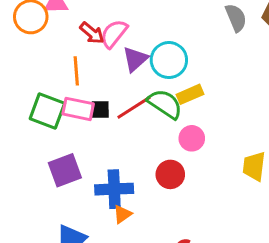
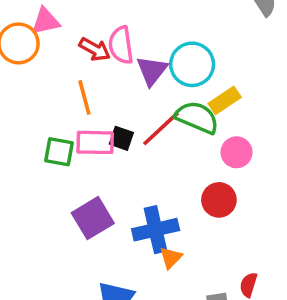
pink semicircle: (114, 34) -> (121, 45), turned -36
black square: (100, 110) -> (121, 138), turned 30
green square: (47, 111) -> (59, 152), size x0.7

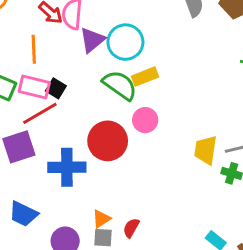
red line: (161, 128) -> (40, 113), moved
red circle: (219, 200) -> (108, 141), moved, size x1.4
orange triangle: (171, 258) -> (101, 219), moved

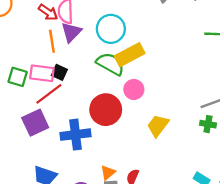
purple triangle: (92, 40) -> (71, 32), moved
orange line: (34, 49) -> (52, 41), moved
yellow rectangle: (145, 77) -> (130, 55), size x1.4
yellow trapezoid: (206, 150) -> (158, 126), moved, turned 35

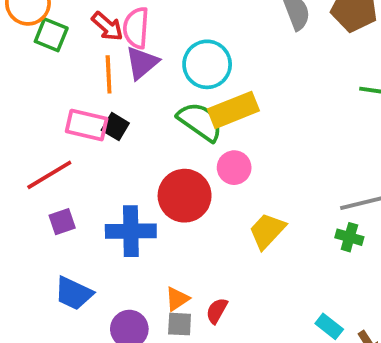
green square: (18, 77) -> (51, 35), moved
red line: (49, 94) -> (49, 175), moved
purple square: (35, 123) -> (62, 222), moved, size x0.6

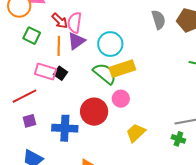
green square: (51, 35) -> (32, 36), moved

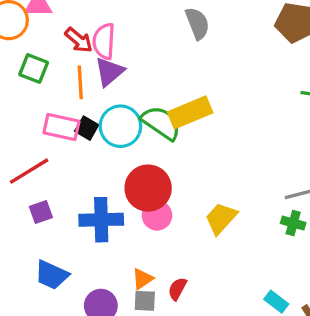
gray semicircle: (159, 20) -> (197, 23), moved
cyan circle: (110, 44) -> (120, 126), moved
pink circle: (121, 99) -> (157, 215), moved

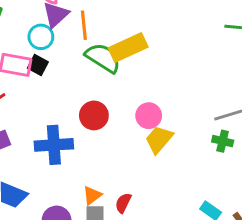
orange line: (80, 82) -> (84, 25), moved
cyan circle: (120, 126) -> (41, 37), moved, size x0.7
red circle: (148, 188) -> (94, 115), size x0.7
pink circle: (157, 215) -> (149, 116), moved

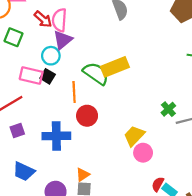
orange line: (84, 25) -> (74, 92), moved
pink circle: (149, 116) -> (143, 153), moved
green cross: (223, 141) -> (168, 109), moved, turned 32
red semicircle: (123, 203) -> (158, 184), moved

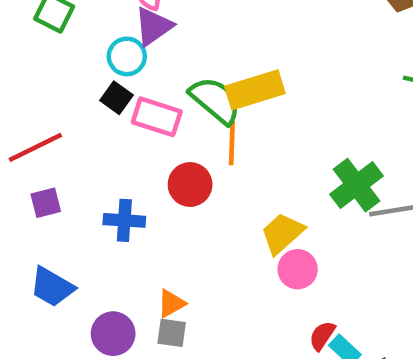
pink rectangle: (31, 75) -> (157, 117), moved
orange line: (74, 92) -> (232, 143), moved
green cross: (168, 109) -> (357, 185), size x1.6
blue cross: (56, 136) -> (124, 220), size x0.7

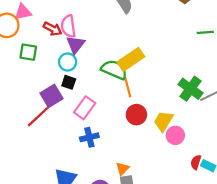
pink rectangle: (157, 117) -> (85, 108), moved, turned -55
red circle: (190, 185) -> (136, 115), moved
purple square: (46, 203) -> (51, 96), moved, size x1.5

